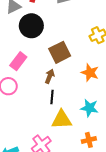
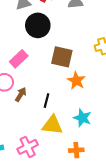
brown square: (60, 52) -> (62, 57), turned 30
orange star: (90, 73) -> (76, 81), moved
brown arrow: (50, 76) -> (21, 94), moved

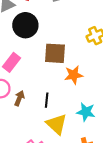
orange star: (76, 81) -> (74, 75), turned -30
yellow triangle: (52, 125) -> (57, 124), turned 45

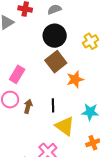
black circle: (25, 25) -> (55, 36), moved
brown square: (55, 53) -> (56, 62), turned -35

